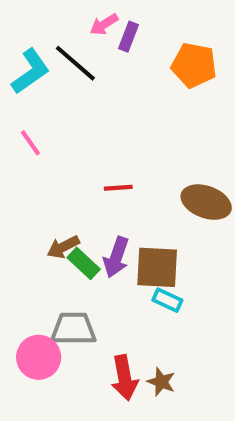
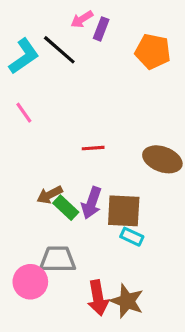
brown star: (161, 382) -> (127, 301), size x1.5

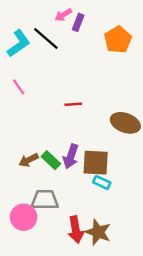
orange pentagon: (153, 51) -> (118, 40), turned 30
red line: (93, 148) -> (73, 104), moved
brown arrow: (50, 195) -> (29, 160), moved

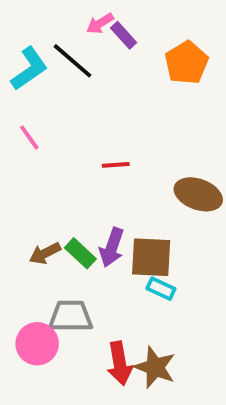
purple rectangle: (78, 22) -> (124, 35), turned -63

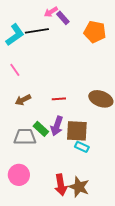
black line: (73, 61) -> (37, 31), turned -50
orange pentagon: (186, 63) -> (95, 32), turned -30
red line: (116, 165) -> (59, 99), moved
brown arrow: (45, 253) -> (23, 100), moved
gray trapezoid: (71, 316) -> (25, 137), moved

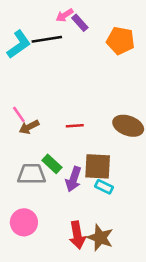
pink line: (15, 70) -> (19, 114), moved
purple arrow: (57, 126) -> (73, 179), moved

